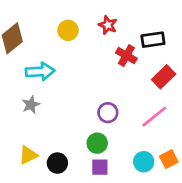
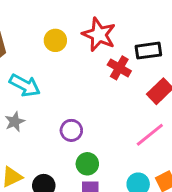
red star: (108, 25) -> (99, 35), size x1.6
cyan arrow: (40, 71) -> (25, 85), turned 32
purple circle: (108, 113) -> (71, 130), moved

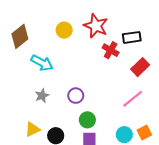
gray star: (15, 122) -> (42, 96), moved

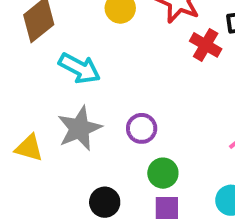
gray star: (42, 96) -> (79, 128), size x1.6
yellow triangle: (32, 129) -> (29, 148), moved, turned 42

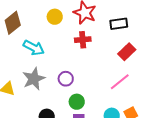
red cross: (206, 45) -> (83, 40), moved, turned -35

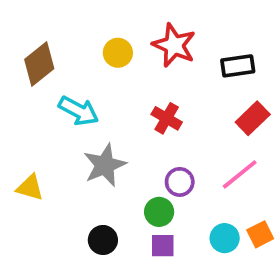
red cross: (83, 40) -> (167, 118), moved, turned 35
gray star: (34, 79) -> (105, 165), moved
purple circle: (66, 79) -> (180, 182), moved

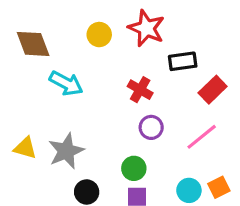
brown diamond: (39, 64) -> (33, 44), turned -72
black rectangle: (238, 66) -> (183, 61), moved
gray star: (105, 165) -> (66, 151), moved
purple circle: (180, 182) -> (151, 127), moved

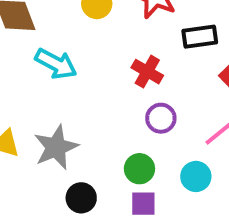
cyan circle: (189, 190) -> (196, 176), moved

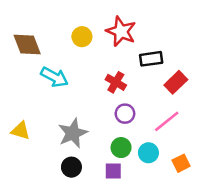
gray star: (56, 147) -> (73, 133), moved
green circle: (139, 169) -> (121, 148), moved

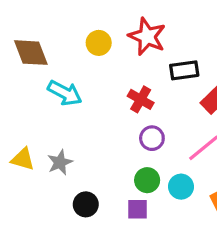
gray star: (73, 133) -> (60, 162), moved, size x0.7

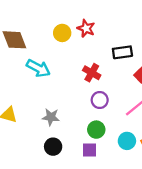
red star: (147, 36) -> (86, 28), moved, size x0.7
gray star: (60, 162) -> (51, 117), moved, turned 30
cyan circle: (181, 187) -> (127, 141), moved

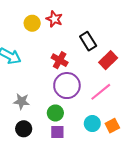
black rectangle: (122, 52) -> (88, 41), turned 66
purple circle: (100, 100) -> (67, 86), size x1.6
green circle: (96, 130) -> (55, 113), moved

